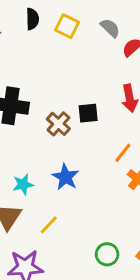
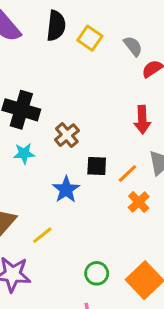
black semicircle: (32, 19) -> (56, 26), size x1.4
black square: (88, 113) -> (97, 166), moved
cyan star: (23, 184) -> (24, 153), moved

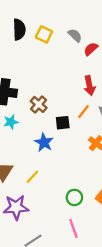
orange line: (127, 174) -> (83, 112), moved

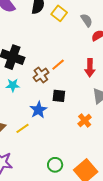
orange line: (83, 112) -> (58, 65), moved
yellow line: (32, 177) -> (23, 128), moved

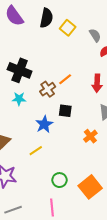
yellow line: (23, 128) -> (36, 151), moved

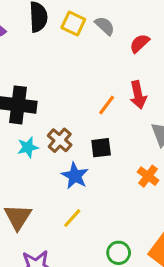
gray semicircle: (95, 35) -> (105, 26), moved
orange line: (65, 79) -> (107, 105), moved
brown cross: (48, 89) -> (60, 140), moved

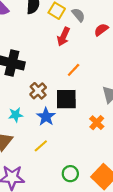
red arrow: (138, 95) -> (63, 37), moved, turned 30
cyan star: (28, 147) -> (16, 115), moved
black square: (101, 148) -> (66, 99), size x1.5

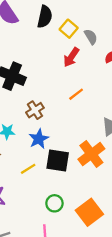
black square: (66, 99) -> (58, 160), moved
orange cross: (97, 123) -> (91, 154), size x1.6

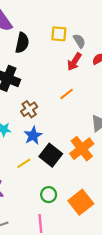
black semicircle: (45, 17) -> (22, 43), moved
yellow square: (69, 29) -> (59, 34), turned -35
red arrow: (71, 57) -> (74, 62), moved
black square: (58, 160) -> (51, 155), turned 30

